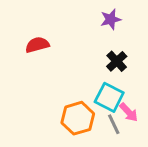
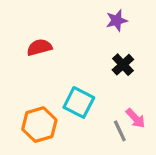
cyan square: (109, 97) -> (79, 102), moved
orange hexagon: (78, 118) -> (39, 125), moved

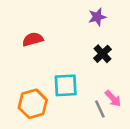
cyan square: (79, 102) -> (66, 85), turned -30

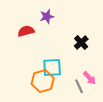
purple star: (97, 17) -> (47, 16), moved
orange hexagon: (33, 104) -> (43, 81), moved

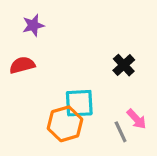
purple star: (47, 16) -> (33, 25), moved
red semicircle: (26, 31) -> (22, 65), moved

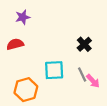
orange hexagon: (65, 124) -> (26, 90), moved
gray line: (121, 132) -> (82, 74), moved

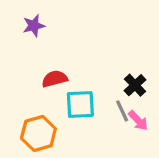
red semicircle: (15, 44) -> (55, 79), moved
black cross: (84, 44) -> (135, 85), moved

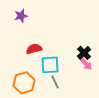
gray line: (122, 111) -> (55, 82), moved
pink arrow: (138, 121) -> (86, 64), moved

